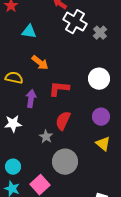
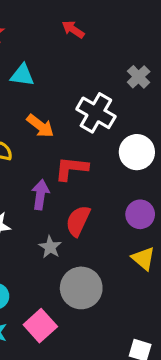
white cross: (75, 22) -> (96, 113), moved
purple arrow: (31, 99) -> (40, 195), moved

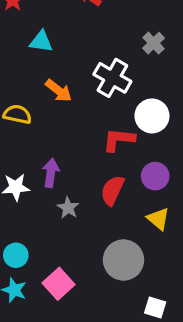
red L-shape: (71, 168) -> (119, 140), moved
purple arrow: (40, 195) -> (51, 173), moved
red semicircle: (78, 221) -> (112, 190), moved
gray circle: (81, 288) -> (123, 260), moved

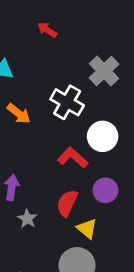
gray cross: (154, 43) -> (104, 71), size x1.5
red L-shape: (119, 140) -> (73, 158), turned 36
yellow triangle: (158, 219) -> (87, 229), moved

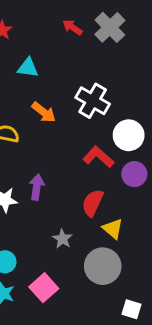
gray cross: (104, 71) -> (110, 27), moved
purple circle: (105, 190) -> (134, 174), moved
gray star: (27, 219) -> (62, 239), moved

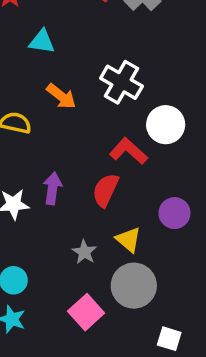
purple circle: (134, 174) -> (174, 213), moved
red semicircle: (93, 203) -> (106, 190), moved
yellow triangle: (113, 229) -> (129, 240), moved
pink square: (44, 288) -> (86, 312), moved

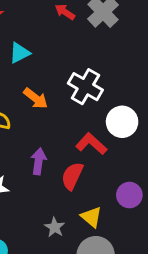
cyan triangle: (42, 42) -> (20, 53), turned -35
purple arrow: (52, 188) -> (39, 161), moved

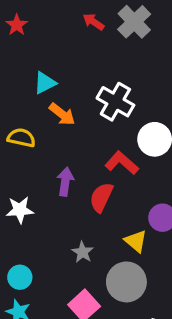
cyan triangle: (20, 53) -> (45, 83), moved
yellow triangle: (91, 217) -> (136, 241), moved

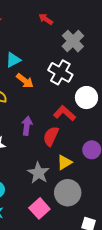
gray cross: (134, 22) -> (73, 41), moved
yellow triangle: (136, 241) -> (65, 162), moved, turned 49
gray star: (83, 252) -> (38, 173), size x1.5

